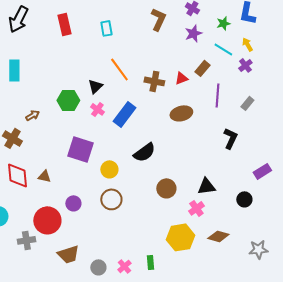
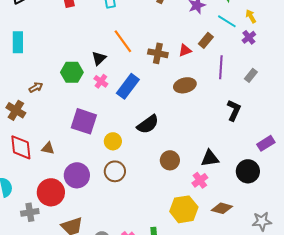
black circle: (244, 199) -> (248, 171), size x1.5
purple circle: (73, 203) -> (77, 175), size x1.6

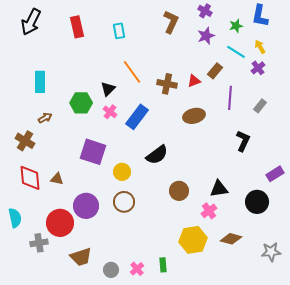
cyan rectangle: (18, 42) -> (40, 82), moved

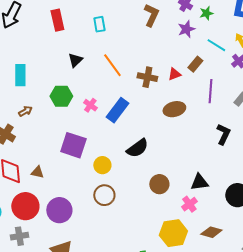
green star: (236, 26) -> (206, 13), moved
black triangle: (108, 89) -> (75, 60), moved
purple circle: (86, 206) -> (59, 210), moved
red circle: (60, 223) -> (25, 206), moved

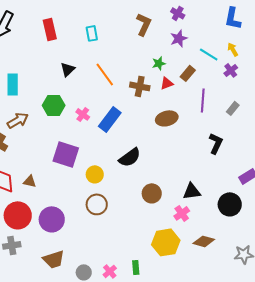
green star: (206, 13) -> (159, 63), moved
brown arrow: (25, 111) -> (18, 120), size x1.5

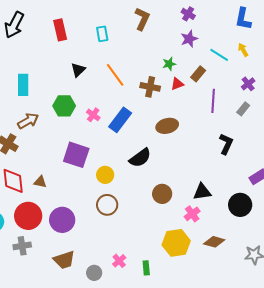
brown L-shape: (144, 24) -> (142, 19), moved
purple cross: (231, 70) -> (248, 84), moved
brown ellipse: (167, 118) -> (167, 126), moved
pink cross: (110, 271) -> (119, 261), moved

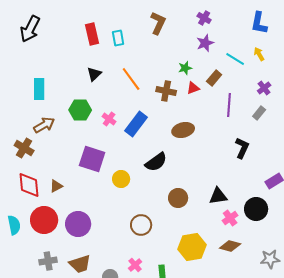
red rectangle: (60, 30) -> (92, 34), moved
brown triangle: (40, 182) -> (56, 186), turned -40
brown circle: (107, 205) -> (141, 225), moved
pink cross: (192, 214) -> (230, 218), moved
gray cross: (22, 246) -> (48, 261), moved

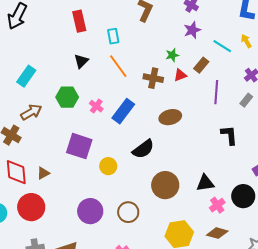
cyan rectangle: (118, 38) -> (113, 36), moved
cyan rectangle: (39, 89) -> (26, 76), turned 35
black L-shape: (242, 148) -> (229, 135), turned -30
brown circle: (178, 198) -> (165, 185), size x1.4
purple circle: (78, 224) -> (90, 211), moved

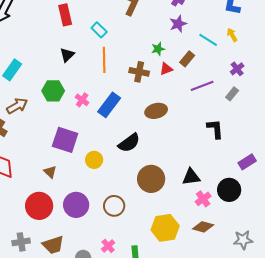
cyan rectangle: (113, 36) -> (99, 30), turned -35
orange line: (118, 66) -> (104, 60), turned 35
purple line: (216, 92) -> (202, 86), turned 65
brown triangle: (43, 173) -> (50, 172), moved, turned -48
red circle: (31, 207) -> (39, 206), moved

